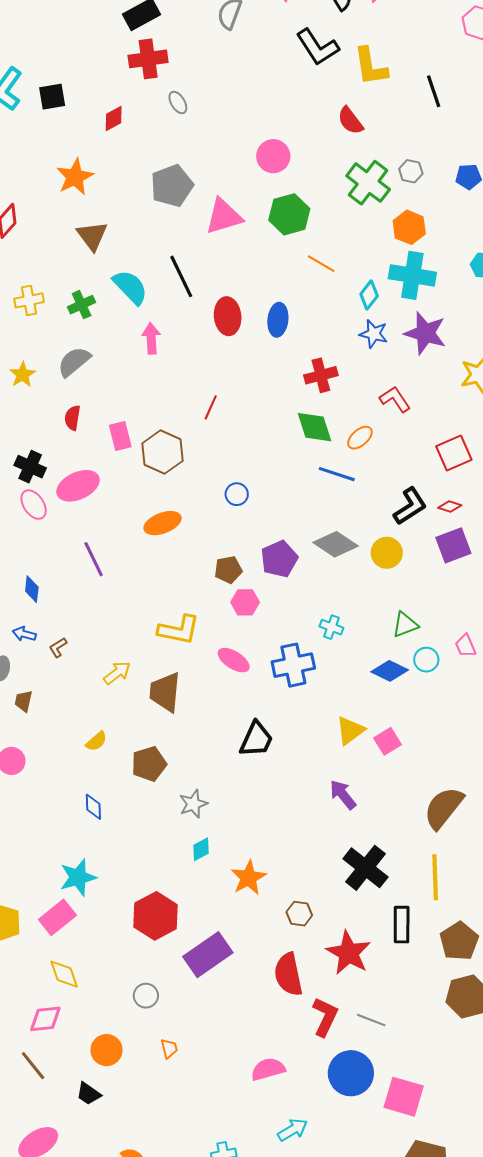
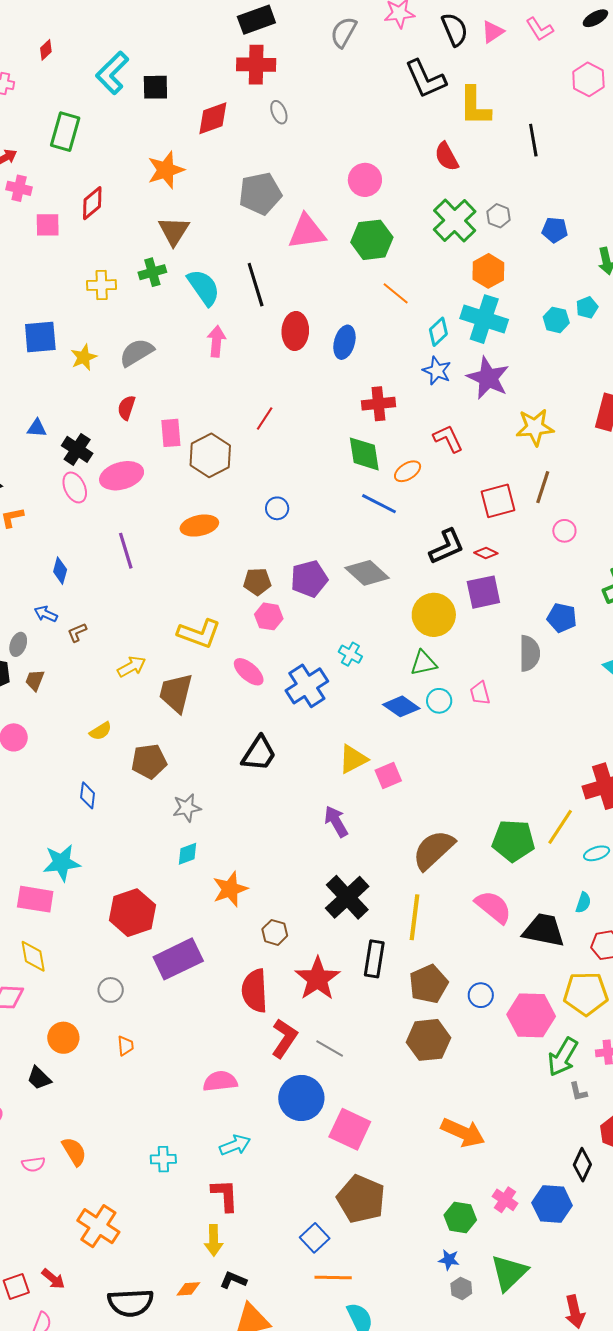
red diamond: (114, 119) -> (213, 118), size x1.4
green cross: (82, 305) -> (152, 272), moved
yellow circle: (387, 553) -> (434, 615), moved, size x1.4
blue cross: (293, 665) -> (307, 686), turned -30
pink rectangle: (57, 917) -> (35, 899), turned 39

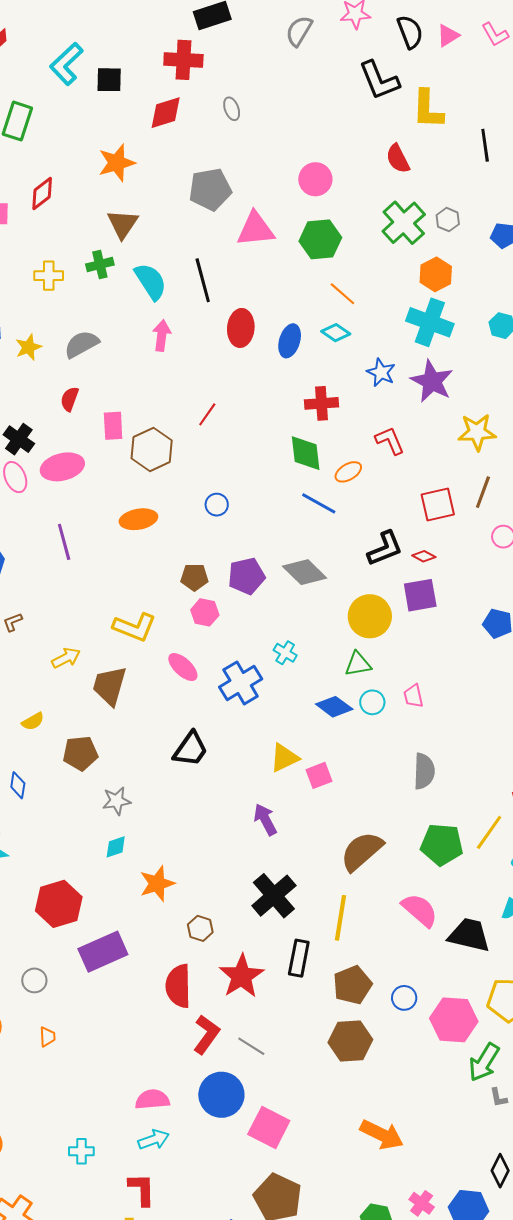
red cross: (256, 65) -> (183, 60), moved
cyan diamond: (438, 332) -> (336, 333), moved, turned 76
gray semicircle: (529, 653) -> (424, 771), moved
pink semicircle: (220, 1081) -> (152, 1100), moved

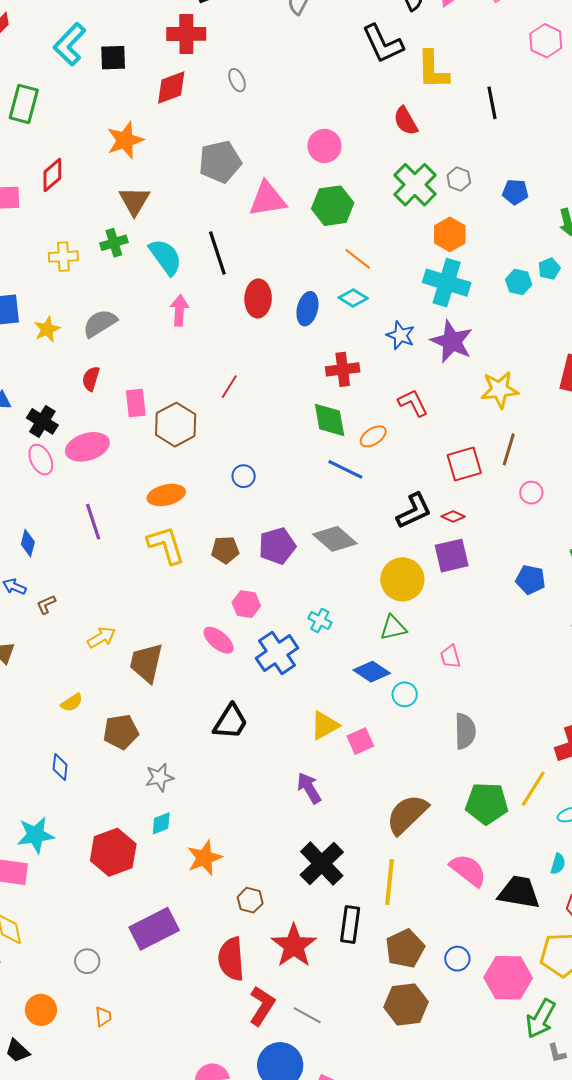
pink hexagon: (205, 612) -> (246, 604), moved
yellow L-shape: (135, 627) -> (166, 545), moved, turned -126
cyan circle: (372, 702) -> (405, 694), moved
red hexagon: (59, 904) -> (113, 852), moved

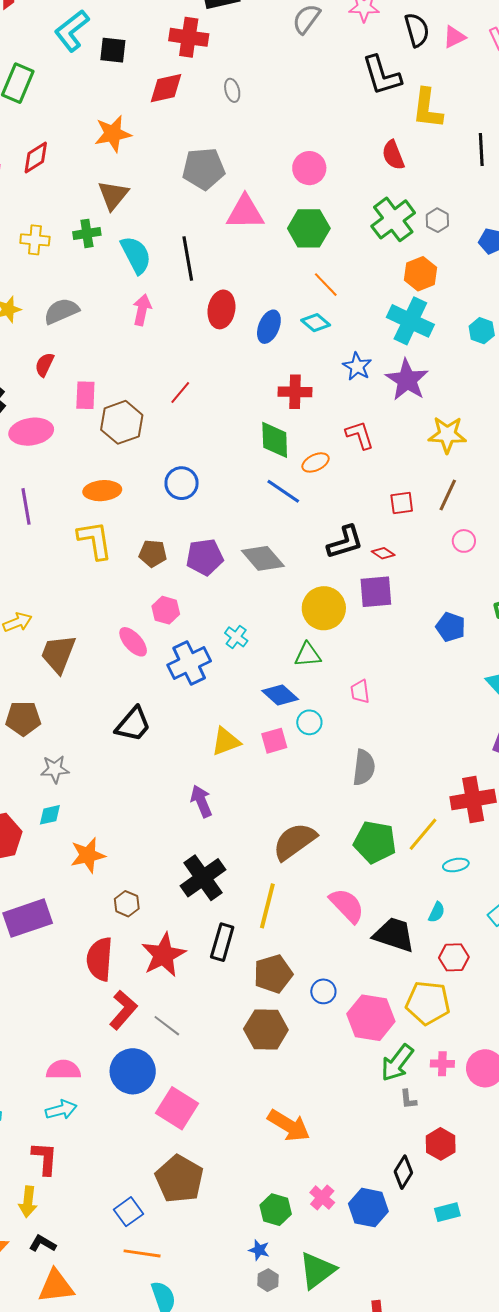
red square: (464, 464) -> (402, 503), size x0.7
blue circle: (244, 476) -> (182, 483), size x1.4
pink square: (360, 741) -> (274, 741), moved

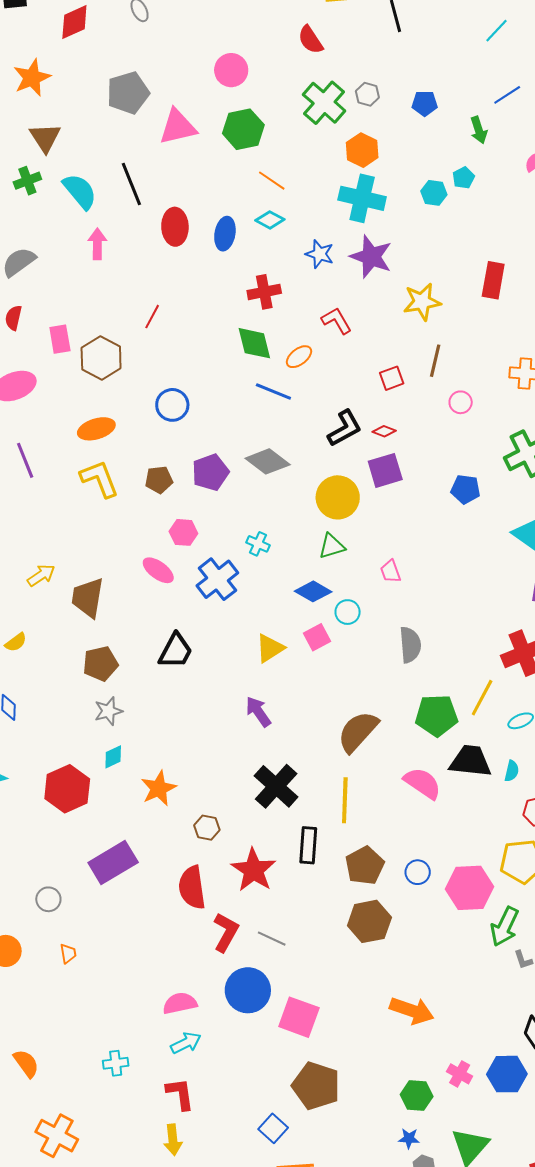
brown pentagon: (23, 718) -> (101, 664), moved
black trapezoid: (394, 935) -> (470, 761), moved

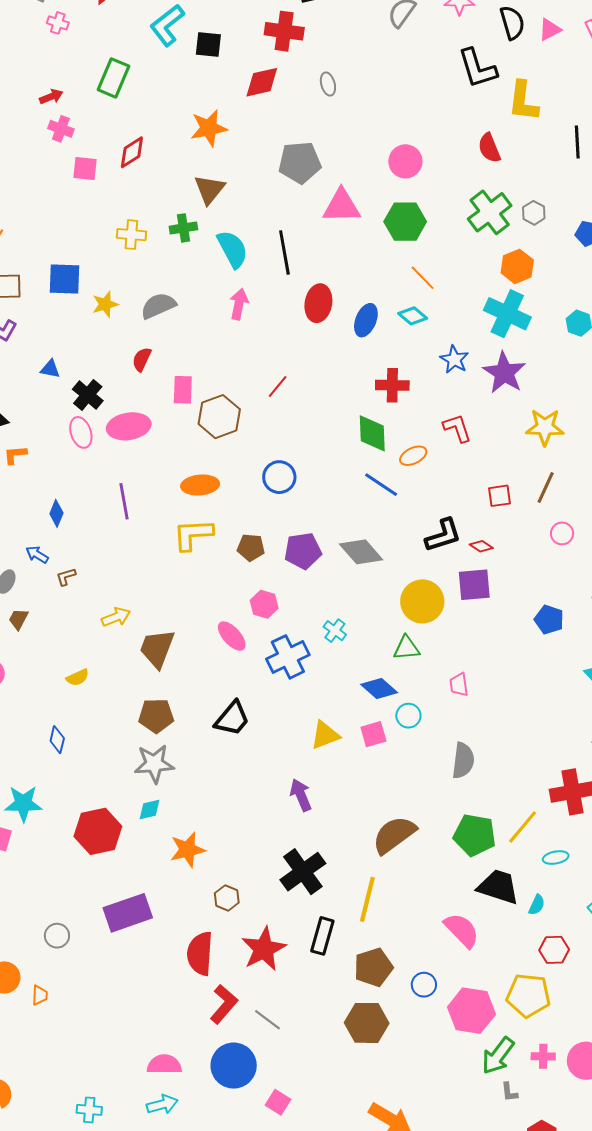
yellow L-shape: (99, 479) -> (193, 535), turned -84
gray star: (108, 711) -> (154, 764), size x1.4
pink semicircle: (423, 783) -> (462, 930), moved
orange trapezoid: (68, 954) -> (40, 995), moved
pink square: (299, 1017) -> (278, 1102), size x0.6

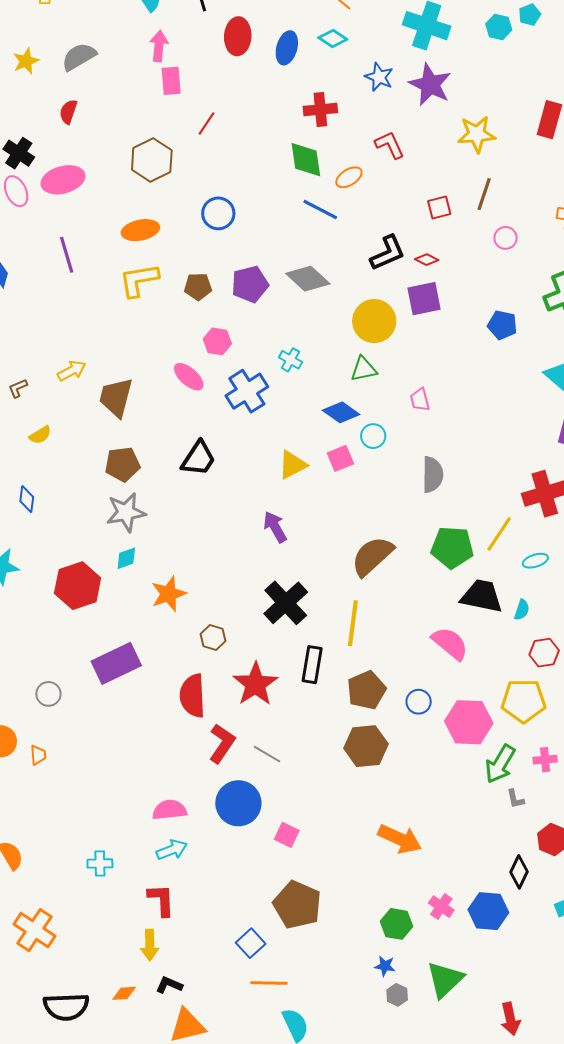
pink rectangle: (183, 390) -> (171, 81), moved
brown L-shape: (66, 577) -> (18, 388), moved

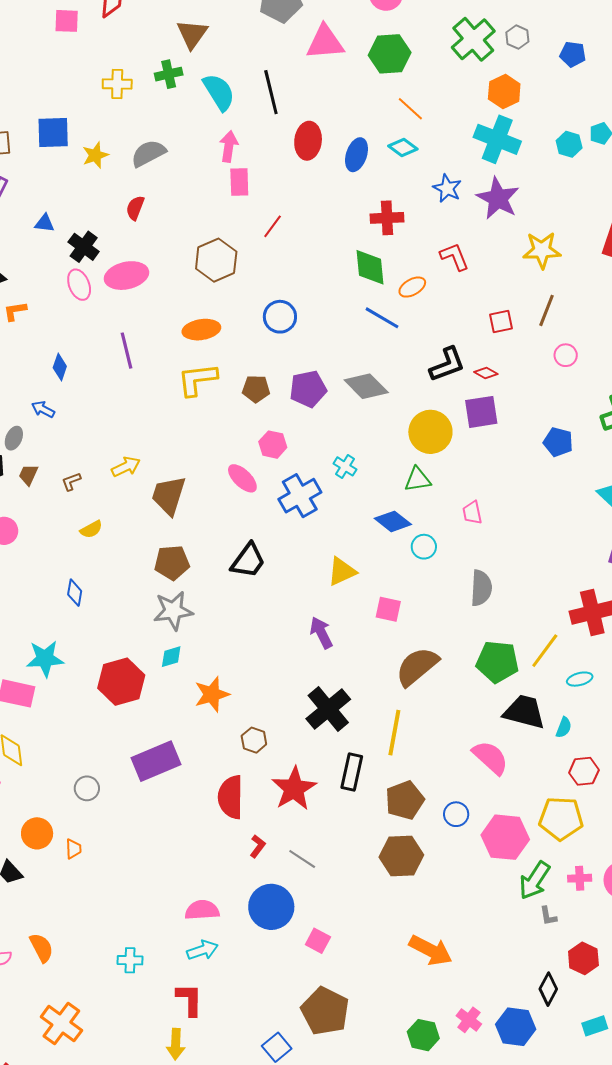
pink square: (340, 458) -> (388, 609), moved, turned 32
red L-shape: (222, 743) -> (258, 846), size x0.6

